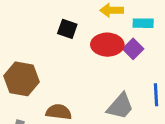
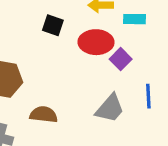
purple square: (133, 49) -> (121, 59), moved

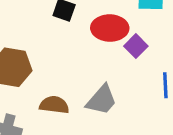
gray trapezoid: (110, 108) -> (102, 100), moved

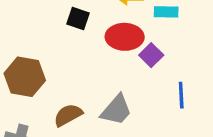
brown semicircle: (54, 105) -> (68, 115), turned -36

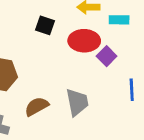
gray trapezoid: (116, 110) -> (77, 102), turned -52

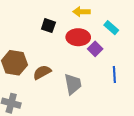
cyan rectangle: (119, 20) -> (111, 28), moved, turned 40
brown semicircle: (37, 106) -> (42, 72), moved

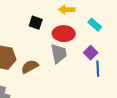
purple square: (95, 49) -> (91, 53), moved
gray trapezoid: (73, 84) -> (59, 54), moved

